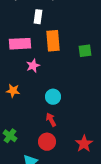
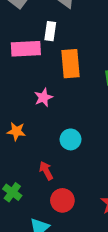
pink rectangle: (20, 44) -> (26, 49), moved
red arrow: (51, 120) -> (46, 171), moved

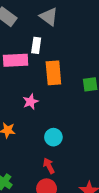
red arrow: (46, 171) -> (49, 166), moved

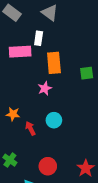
pink star: (30, 102) -> (45, 88), moved
red arrow: (49, 166) -> (30, 128), moved

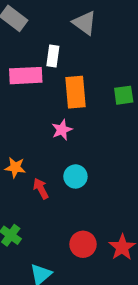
gray triangle: (50, 13) -> (84, 23), moved
green square: (87, 73) -> (124, 95), moved
red circle: (48, 166) -> (83, 244), moved

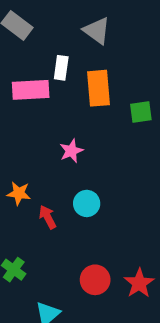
orange rectangle: (75, 92) -> (98, 88), moved

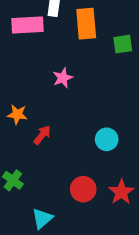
cyan circle: (87, 203) -> (107, 139), moved
red arrow: (48, 217) -> (42, 135), turned 66

